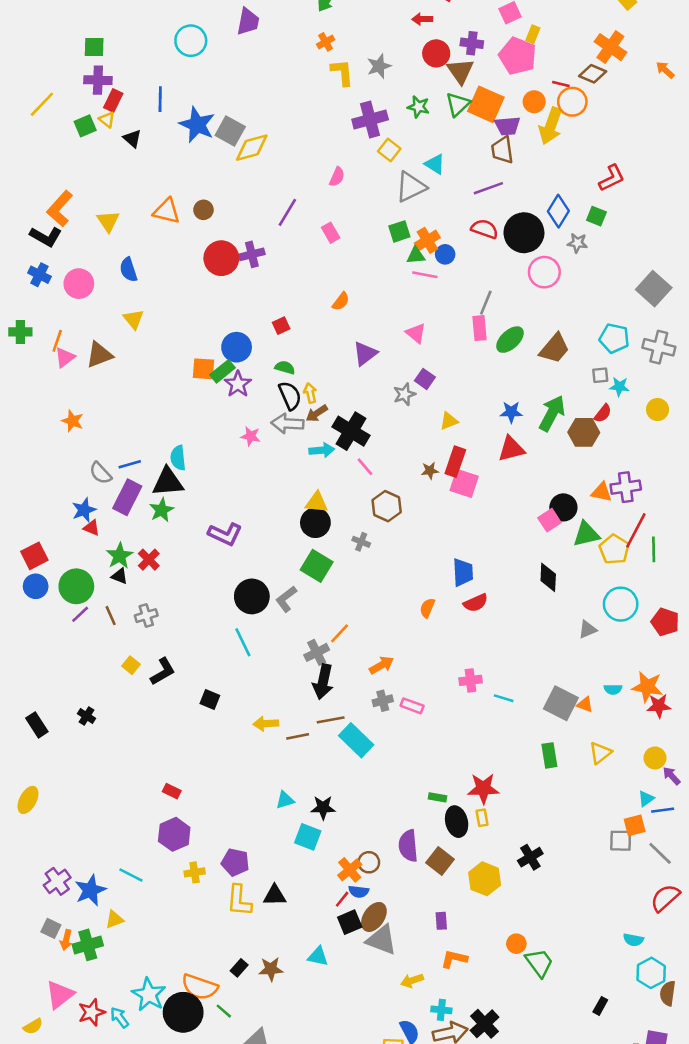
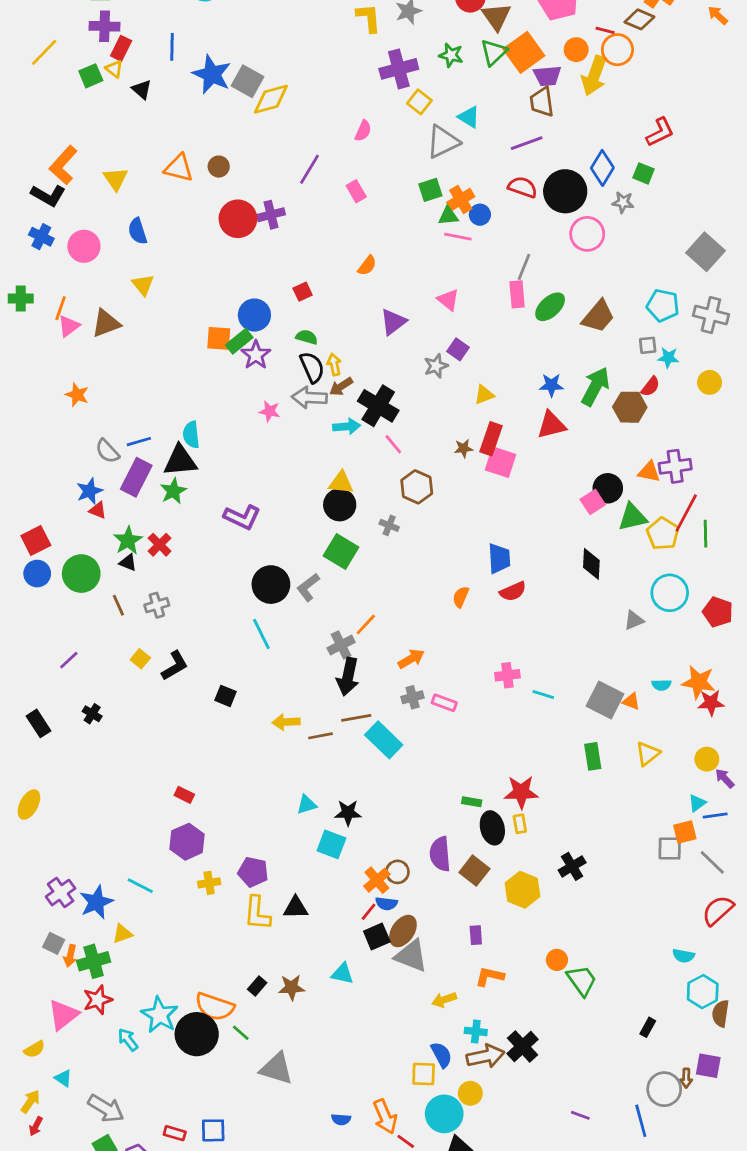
orange square: (486, 104) -> (524, 52), turned 30
purple line: (80, 614) -> (69, 660), moved
red star: (92, 1012) -> (98, 1000), moved

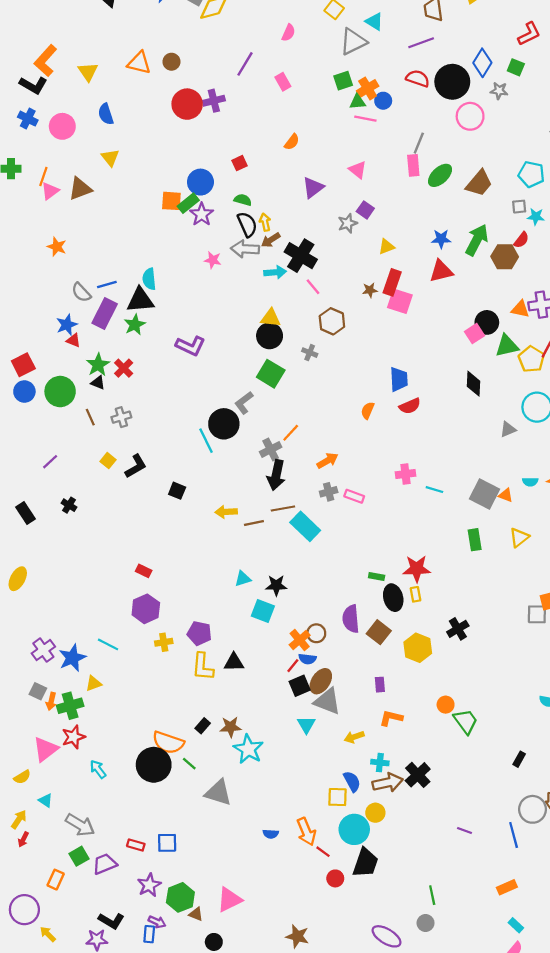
black circle: (271, 585) -> (224, 424), moved
cyan triangle: (342, 974) -> (306, 725), moved, turned 48
cyan star: (160, 1015) -> (248, 749), moved

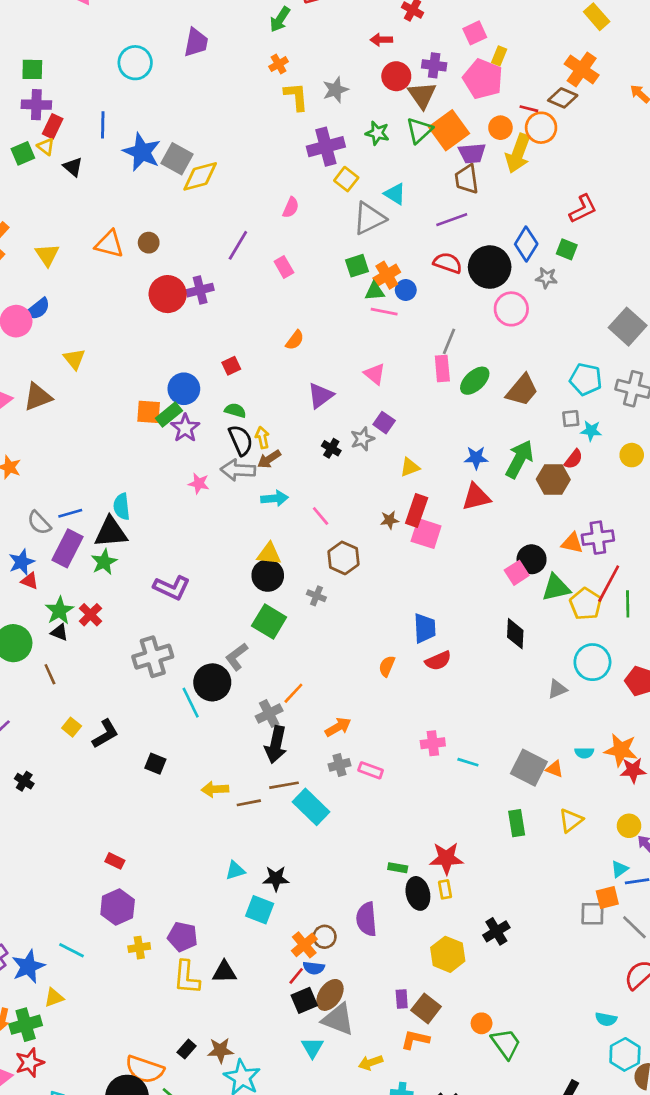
blue semicircle: (106, 114) -> (38, 309), moved, turned -110
black cross: (301, 256) -> (331, 448), moved, size x0.5
gray cross: (121, 417) -> (153, 657), moved, size x1.6
brown square: (379, 632) -> (426, 1008), moved

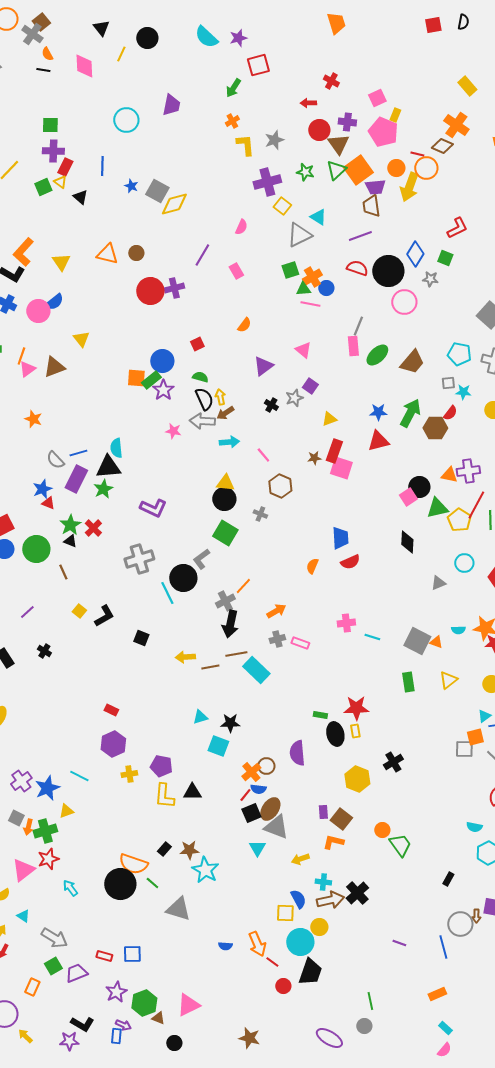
blue star: (142, 152) -> (131, 186), size x0.5
cyan circle: (592, 662) -> (464, 563), size x0.7

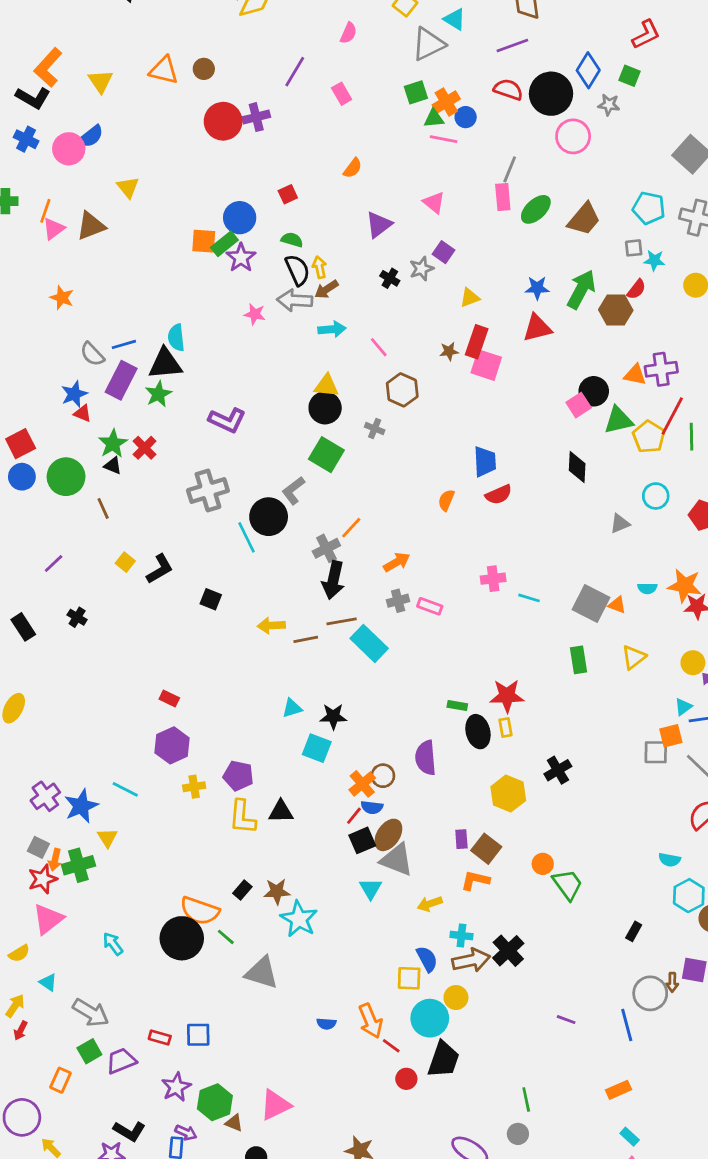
yellow triangle: (66, 811) -> (107, 838), turned -42
red star: (48, 859) -> (43, 879), moved

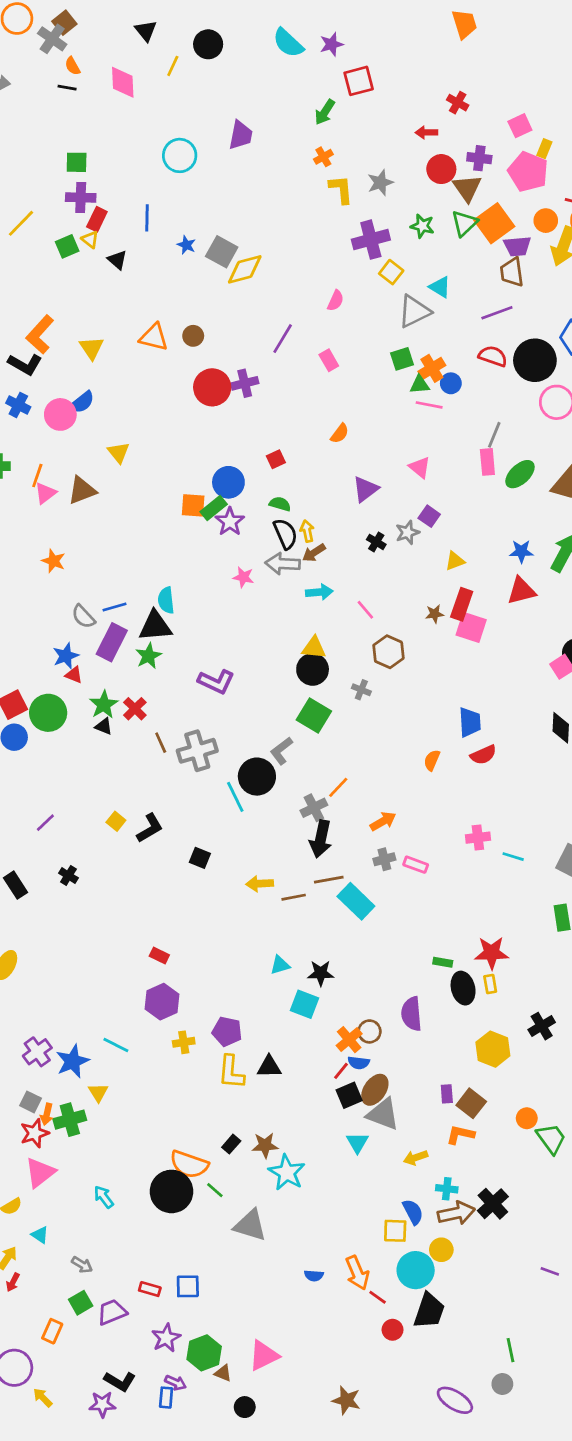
green circle: (66, 477) -> (48, 713), moved
brown line: (103, 508) -> (161, 743), moved
gray arrow: (91, 1013) -> (82, 1265), size x0.6

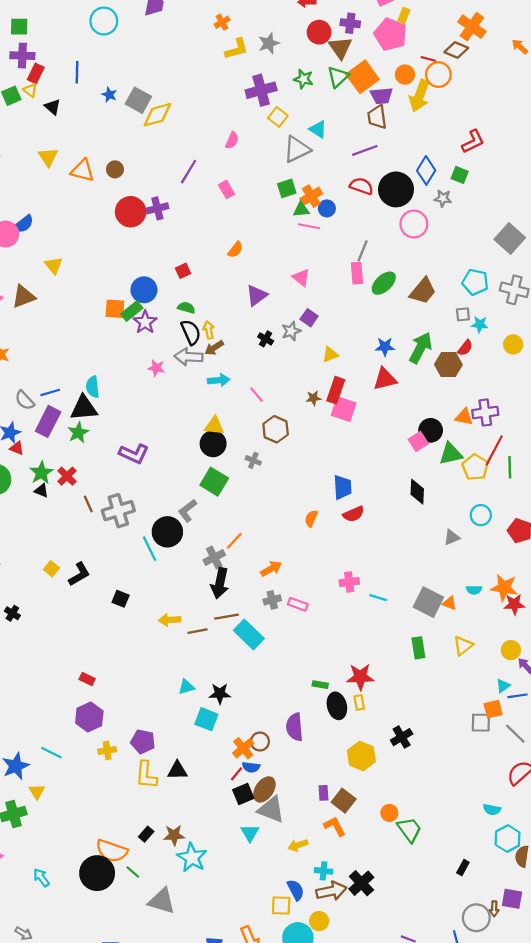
yellow L-shape: (341, 189) -> (237, 49), turned 80
yellow triangle: (91, 348) -> (48, 157), moved
orange L-shape: (460, 1135) -> (335, 826), turned 50

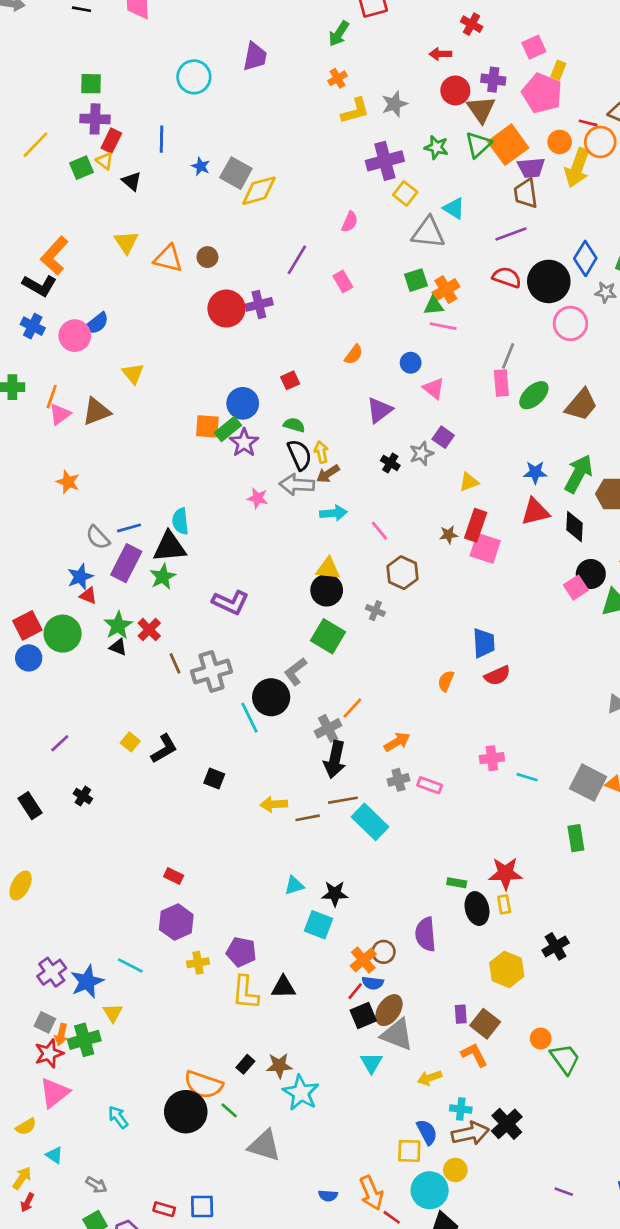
gray triangle: (297, 149) -> (428, 233), turned 32
blue circle: (327, 208) -> (411, 363), moved
black diamond: (417, 492) -> (575, 527), moved

